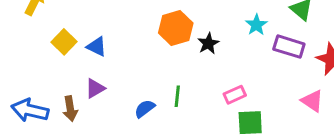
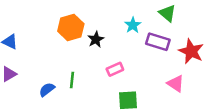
pink rectangle: (235, 95) -> (115, 69), moved

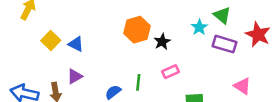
green triangle: (167, 13) -> (222, 15), moved
red star: (191, 51) -> (258, 34), moved
pink rectangle: (115, 69) -> (171, 72), moved

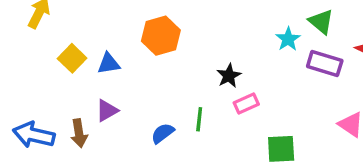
orange hexagon: (137, 30) -> (161, 36), moved
black star: (162, 42) -> (229, 76), moved
blue triangle: (76, 44) -> (109, 64), turned -35

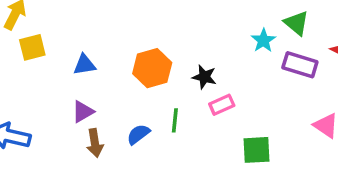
orange hexagon: (161, 36) -> (152, 68), moved
yellow square: (72, 58) -> (32, 47), moved, turned 32
black star: (229, 76) -> (204, 77), turned -30
brown arrow: (79, 133) -> (95, 143), moved

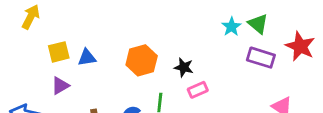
cyan star: (263, 40) -> (231, 27), moved
yellow square: (32, 47) -> (59, 52), moved
purple triangle: (83, 112) -> (60, 86), moved

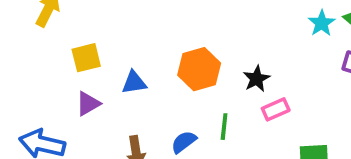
blue triangle: (87, 58) -> (134, 83), moved
black star: (184, 67) -> (257, 79), turned 30

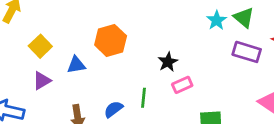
yellow square: (86, 58) -> (40, 46), turned -30
orange hexagon: (199, 69) -> (111, 40), moved

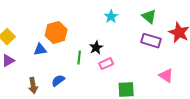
cyan star: (217, 20) -> (111, 17), moved
blue triangle: (76, 65) -> (40, 50), moved
green line: (144, 98) -> (79, 58), moved

